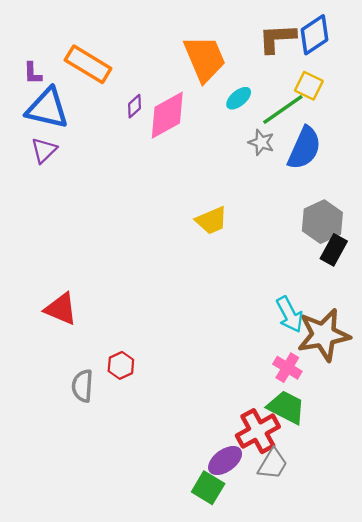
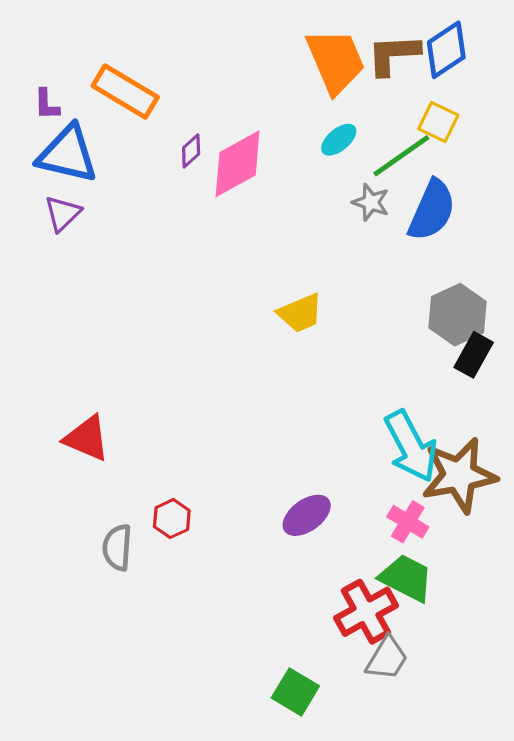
orange trapezoid: (205, 59) -> (336, 61), moved
cyan arrow: (290, 314) -> (411, 446), size x1.4
purple ellipse: (225, 461) -> (307, 515), moved

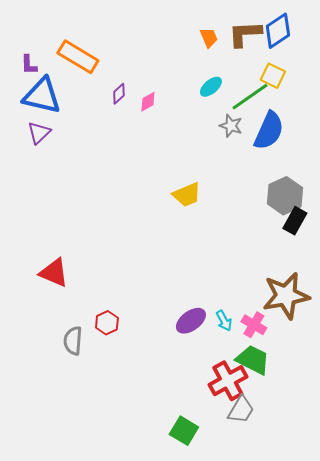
orange trapezoid: (336, 61) -> (209, 38), size x0.5
pink diamond: (238, 164) -> (148, 102), size x0.5
cyan arrow: (411, 446) -> (224, 321), moved, size x0.5

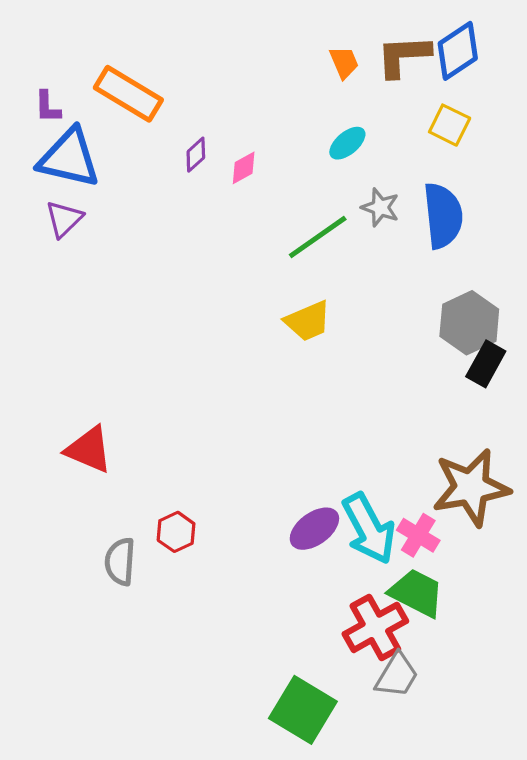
green line: (250, 97) -> (318, 237), moved
blue semicircle: (269, 131) -> (443, 216), turned -30
cyan arrow: (224, 321) -> (369, 529), size x2.0
green square: (184, 431) -> (303, 710), size x1.4

